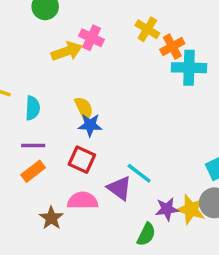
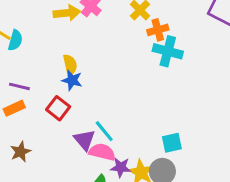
cyan semicircle: (33, 108) -> (15, 40), moved
pink semicircle: (83, 201) -> (102, 152), moved

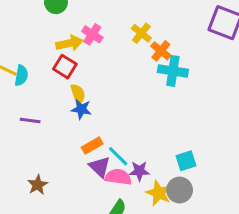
orange cross: (158, 30) -> (161, 51), turned -30
orange rectangle: (14, 108) -> (92, 146), moved
red square: (58, 108) -> (65, 67), moved
purple star: (121, 167) -> (139, 171), moved

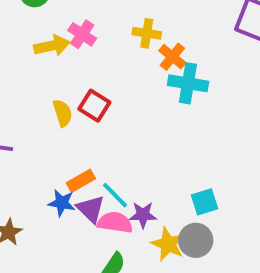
yellow cross: (141, 33) -> (147, 33), turned -30
red square: (65, 67) -> (94, 106), moved
blue star: (81, 109) -> (62, 203), moved

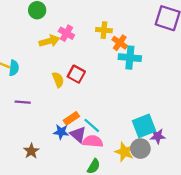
cyan square: (204, 202) -> (144, 126), size x1.5
purple star: (143, 215) -> (158, 136), moved

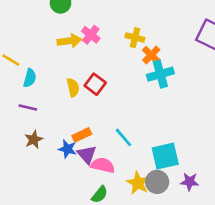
cyan cross: (130, 58) -> (160, 74), turned -30
cyan semicircle: (14, 68) -> (30, 78), moved
cyan line: (92, 125) -> (123, 137), moved
purple star: (158, 136) -> (190, 182), moved
brown star: (31, 151) -> (34, 140), moved

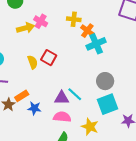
orange rectangle: (82, 135) -> (22, 96), moved
purple triangle: (87, 155) -> (62, 98), moved, turned -42
gray circle: (157, 182) -> (105, 81), moved

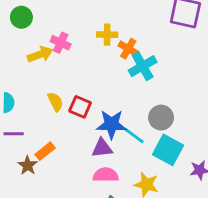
red square: (49, 58) -> (80, 107), moved
cyan line: (75, 94) -> (134, 135), moved
cyan square: (107, 104) -> (168, 150), turned -35
blue star: (34, 108) -> (112, 124), moved, size x1.5

